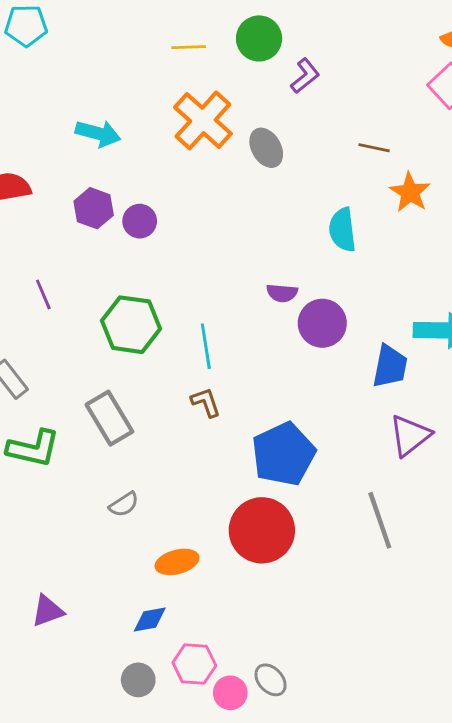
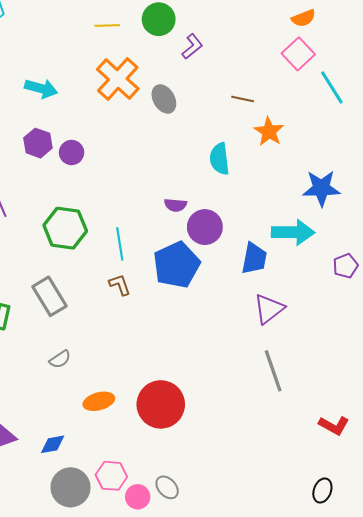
blue pentagon: (283, 454) -> (177, 265), moved
gray line: (380, 520) -> (273, 371), moved
red circle: (262, 530) -> (161, 404), moved
blue diamond: (150, 619) -> (53, 444), moved
gray circle: (138, 680) -> (70, 487), size x1.6

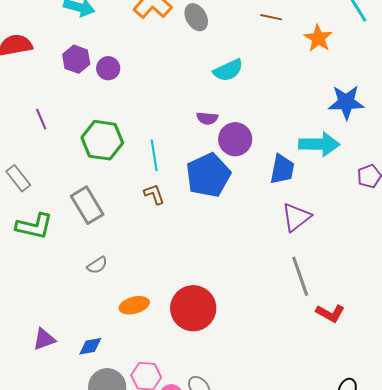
orange star: (269, 132) -> (318, 38), moved
cyan semicircle: (220, 159) -> (228, 70), moved, turned -108
red L-shape: (334, 425) -> (330, 313), moved

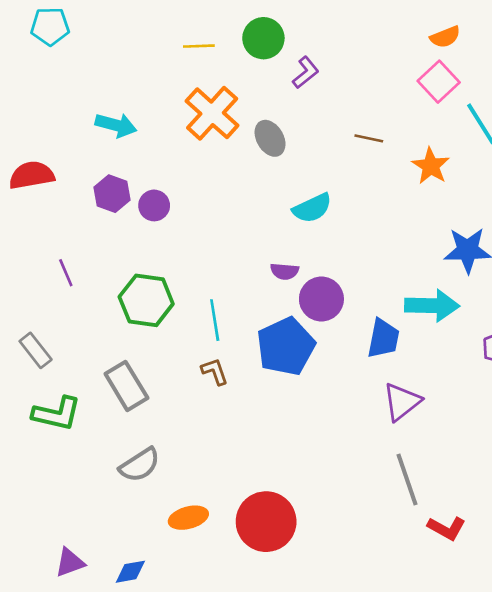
gray semicircle: (97, 265) -> (140, 465), size x1.5

